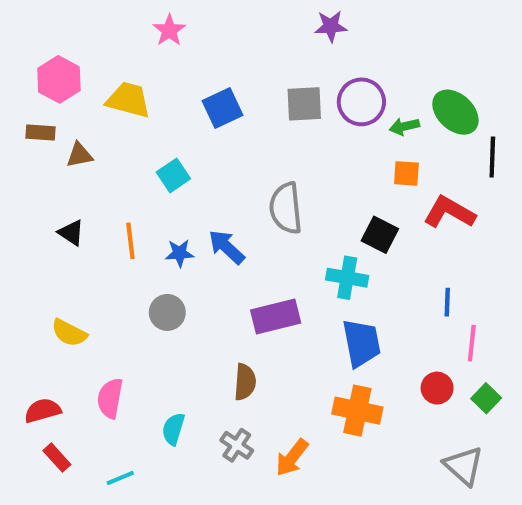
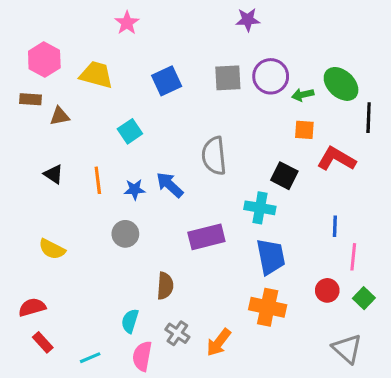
brown semicircle: (245, 382) -> (165, 286), moved
pink semicircle: (110, 398) -> (142, 356), moved

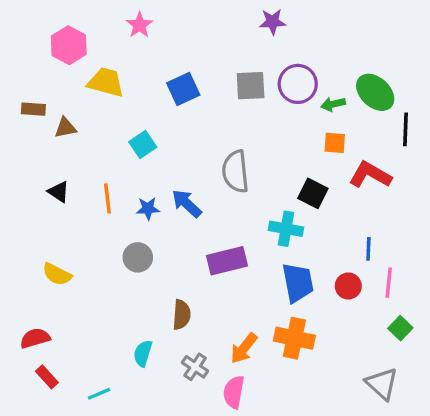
pink hexagon: (44, 59) -> (69, 45), moved
red circle: (327, 290) -> (348, 286), moved
orange arrow: (219, 342) -> (244, 348), moved
pink semicircle: (142, 356) -> (234, 392), moved

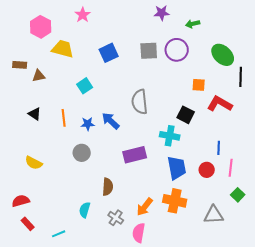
green arrow: (333, 104) -> (193, 24), moved
gray triangle: (382, 384) -> (214, 215), moved, turned -45

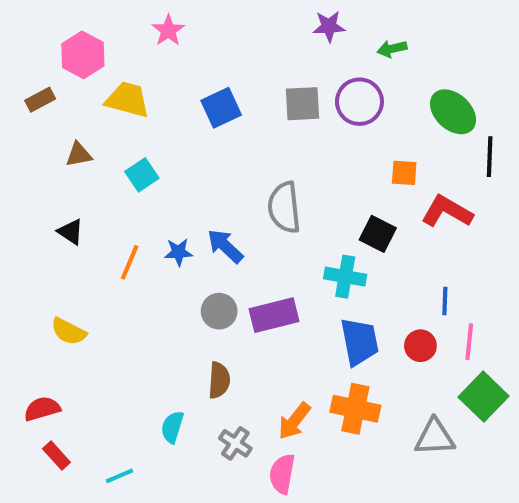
brown rectangle: (20, 65) -> (40, 100), moved, turned -32
cyan square: (85, 86) -> (142, 175), moved
orange line: (64, 118) -> (130, 262), moved, turned 30
gray circle: (82, 153) -> (219, 311), moved
green square: (238, 195) -> (484, 397), size x1.6

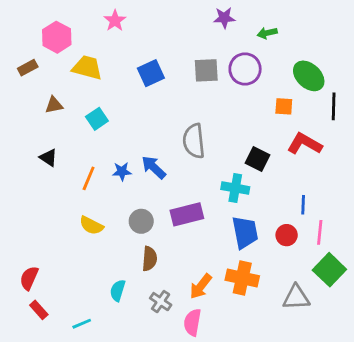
orange square: (404, 173) -> (284, 106), moved
gray circle: (219, 311) -> (141, 221), moved
yellow semicircle: (69, 331) -> (91, 225), moved
red semicircle: (42, 409) -> (29, 278), turned -50

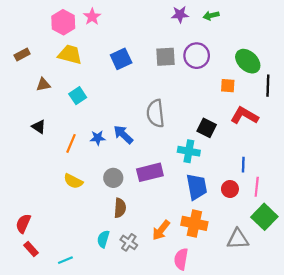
green arrow: (267, 33) -> (211, 16), moved
pink hexagon: (57, 37) -> (63, 22), moved
cyan semicircle: (118, 290) -> (103, 239), moved
pink semicircle: (192, 322) -> (181, 259), moved

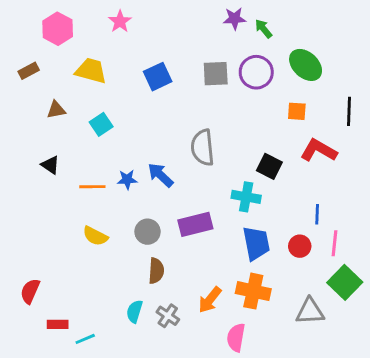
green arrow: (211, 16) -> (263, 29), moved, turned 64
pink hexagon: (63, 22) -> (58, 29), moved
green ellipse: (248, 61) -> (306, 65), moved
orange line: (71, 143) -> (92, 187), turned 66
red rectangle: (31, 249) -> (58, 324), moved, turned -48

